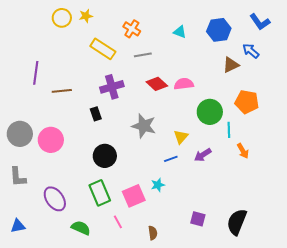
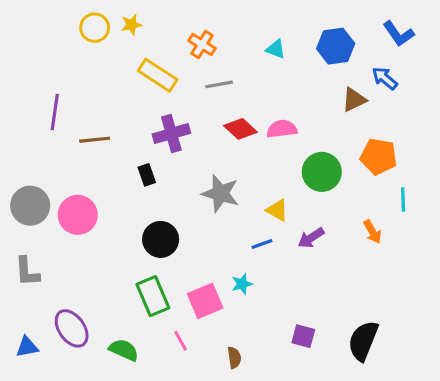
cyan line: (229, 130) -> (403, 200), moved
yellow triangle: (181, 137) -> (277, 210), turned -42
purple ellipse: (55, 199) -> (72, 328), moved

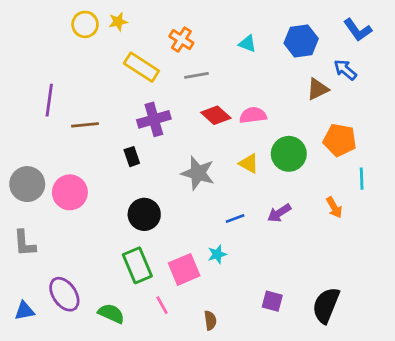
yellow triangle: (277, 210) -> (249, 163), moved

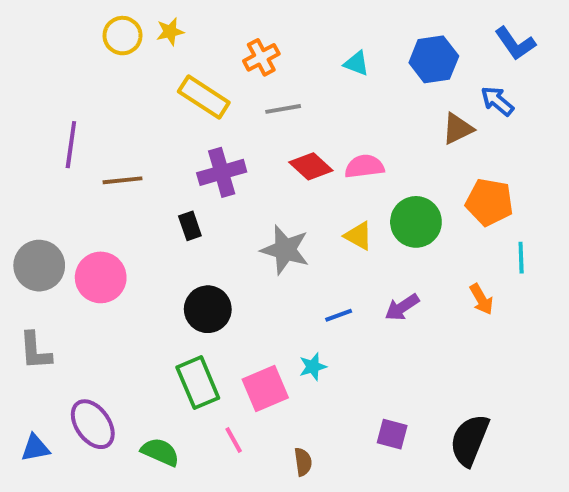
orange cross: (181, 40) -> (261, 57), turned 30

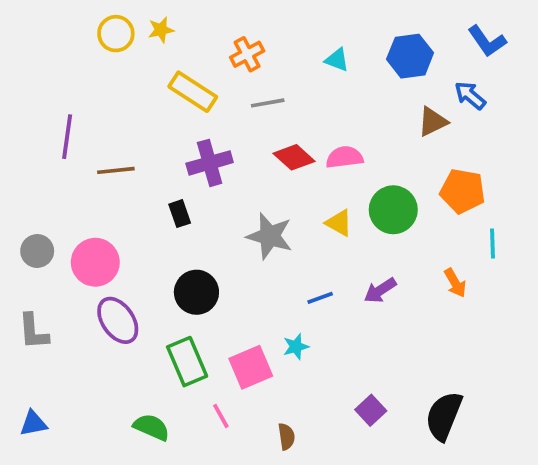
gray circle: (39, 266) -> (37, 251), size x0.7
purple ellipse: (93, 424) -> (118, 320), moved
purple square: (392, 434) -> (371, 410), turned 32

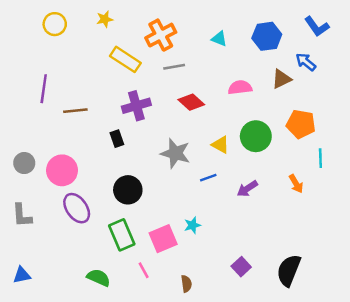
yellow circle: (116, 34) -> (55, 24), moved
orange cross: (247, 54) -> (161, 35), size x1.4
pink semicircle: (345, 157) -> (240, 87), moved
blue line: (320, 298) -> (208, 178), moved

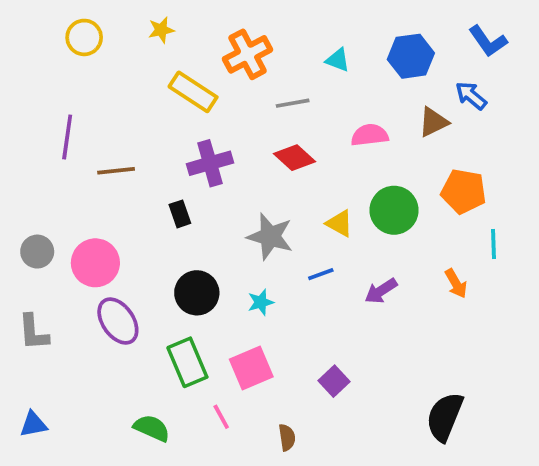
gray line: (174, 67) -> (293, 103), moved
cyan star: (192, 225) -> (261, 302), moved
purple square: (241, 267) -> (334, 381), moved

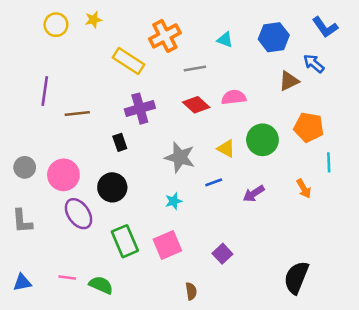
yellow star: (161, 30) -> (94, 20), moved
pink semicircle: (370, 135) -> (234, 97), moved
black circle: (197, 293) -> (112, 187), moved
pink line: (221, 417) -> (67, 277), moved, turned -54

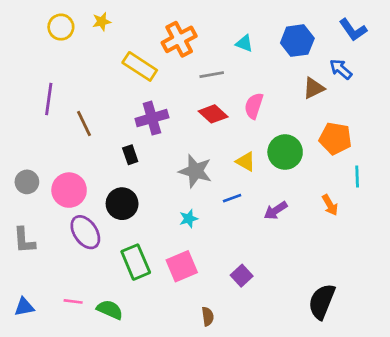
pink semicircle: (234, 97) -> (254, 106), turned -65
brown line: (77, 114) -> (84, 123), turned 70

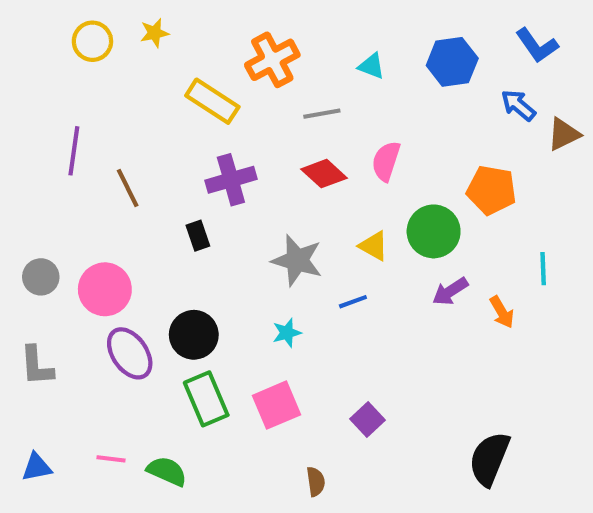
brown triangle: (314, 88) -> (564, 134), moved
orange pentagon: (335, 138) -> (491, 190), moved
black circle: (122, 204) -> (194, 335), moved
purple arrow: (276, 210) -> (450, 291), moved

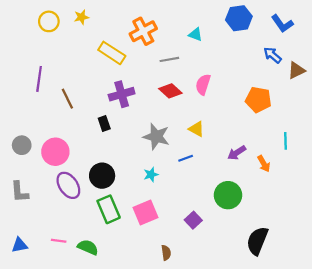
blue hexagon: (452, 62) -> (239, 18), moved
green circle: (434, 231) -> (228, 195), moved

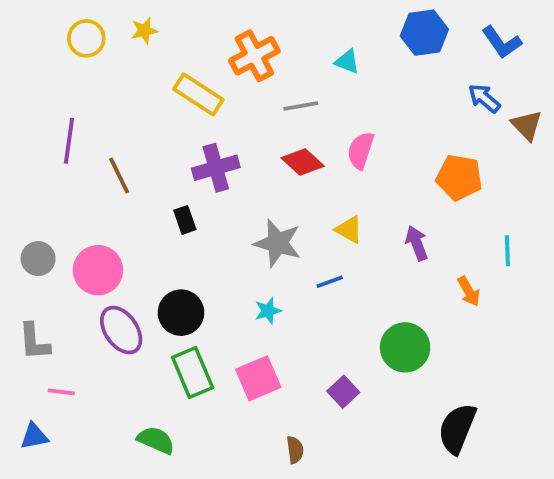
brown triangle: (296, 70) -> (527, 125), turned -48
purple arrow: (237, 153) -> (417, 243), moved, turned 102
pink line: (59, 241) -> (61, 392), moved

